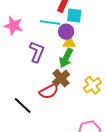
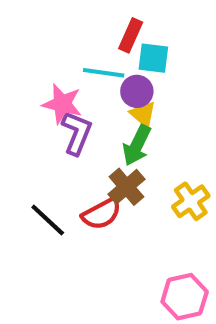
pink star: (14, 26) -> (62, 104), moved
yellow triangle: (69, 43) -> (143, 114), turned 40
black line: (23, 105) -> (48, 220), moved

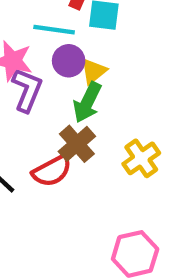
purple circle: (137, 91) -> (69, 61), moved
yellow triangle: (143, 114) -> (94, 71), turned 40

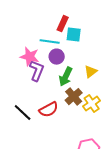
yellow triangle: (94, 71) -> (91, 72), moved
brown cross: (77, 144) -> (74, 97), moved

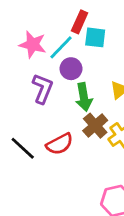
cyan line: (50, 42) -> (61, 47), turned -54
pink star: (30, 57) -> (33, 45), moved
green arrow: (66, 77) -> (84, 97), turned -36

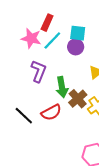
red rectangle: (80, 22) -> (47, 23), moved
purple circle: (71, 69) -> (76, 47), moved
green arrow: (84, 97) -> (62, 87), moved

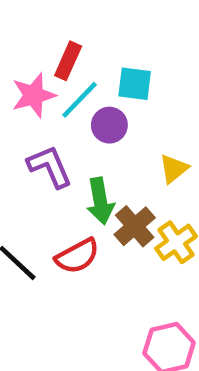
pink star: (31, 38) -> (34, 95), turned -30
purple circle: (76, 47) -> (109, 125), moved
purple L-shape: (39, 71) -> (50, 166), turned -45

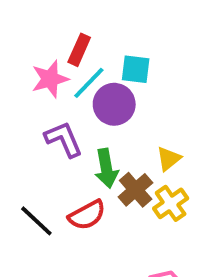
purple circle: (109, 125) -> (114, 104), size x1.4
yellow triangle: (174, 169) -> (169, 159), moved

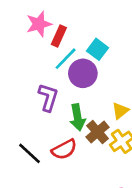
cyan square: (136, 69) -> (98, 49), turned 30
pink star: (50, 79) -> (39, 24), moved
purple L-shape: (64, 139) -> (48, 97), turned 40

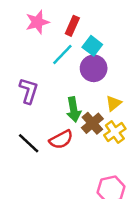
red rectangle: (59, 36) -> (72, 26), moved
purple circle: (83, 73) -> (94, 68), moved
purple L-shape: (48, 97) -> (29, 91), moved

